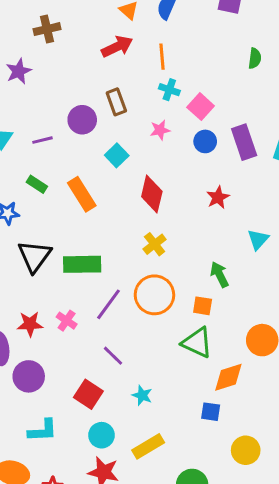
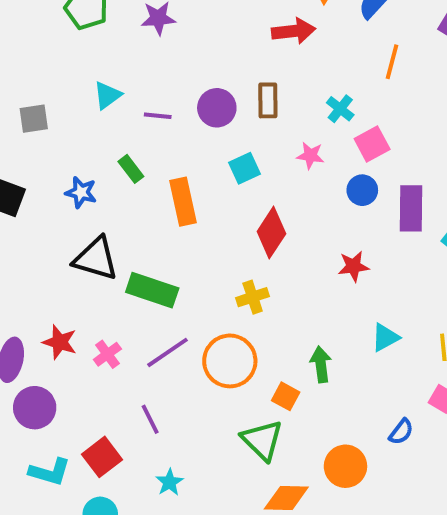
orange line: (162, 57) -> (392, 62), moved
black triangle: (35, 256) -> (96, 259), turned 51
cyan L-shape: (43, 431) -> (50, 472), moved

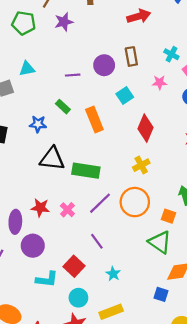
cyan triangle: (107, 95) -> (27, 69), moved, turned 35

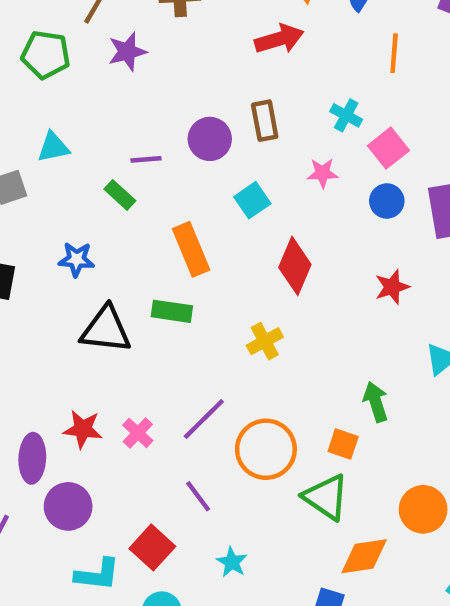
green rectangle: (63, 107) -> (120, 195), moved
yellow cross: (141, 165) -> (265, 341), moved
green rectangle: (86, 171) -> (172, 311), moved, size x0.7
orange circle: (135, 202) -> (266, 449), moved

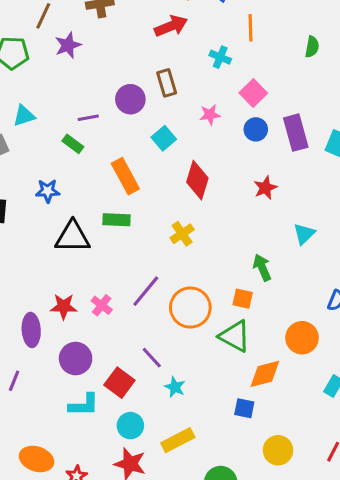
cyan cross: (346, 115) -> (220, 57), moved
purple line: (198, 496) -> (152, 358), moved
purple circle: (68, 506) -> (76, 359), moved

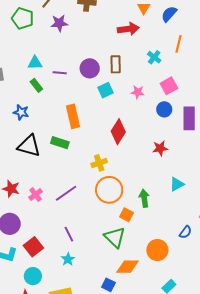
cyan triangle: (24, 116) -> (35, 63), moved
cyan square: (164, 138) -> (106, 90), moved
green rectangle: (73, 144) -> (36, 85), moved
orange circle: (190, 308) -> (109, 190), moved
purple line: (152, 358) -> (69, 234), moved

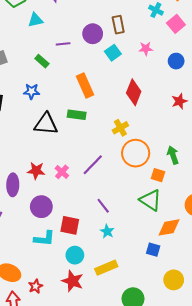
cyan triangle: (35, 63) -> (35, 20), moved
pink square: (169, 86) -> (176, 24), moved
red square: (33, 247) -> (70, 225), turned -30

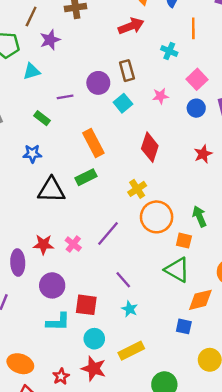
pink square: (176, 24) -> (197, 79), moved
green rectangle: (77, 115) -> (86, 177), turned -30
red star: (36, 286) -> (61, 377), moved

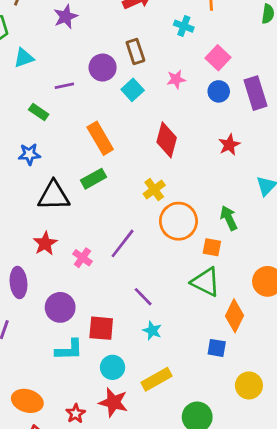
purple star: (50, 40) -> (66, 17), moved
red star: (43, 245) -> (45, 243), moved, turned -30
orange diamond: (200, 300) -> (235, 316), turned -48

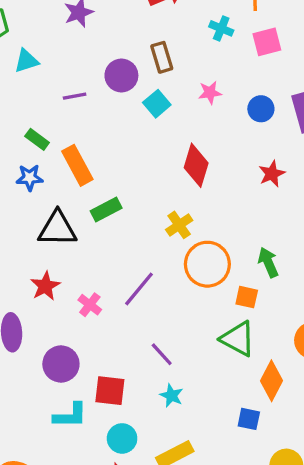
pink square: (218, 58) -> (267, 42), moved, turned 30
green rectangle: (39, 112) -> (37, 139), moved
orange rectangle: (100, 138) -> (77, 165), moved

